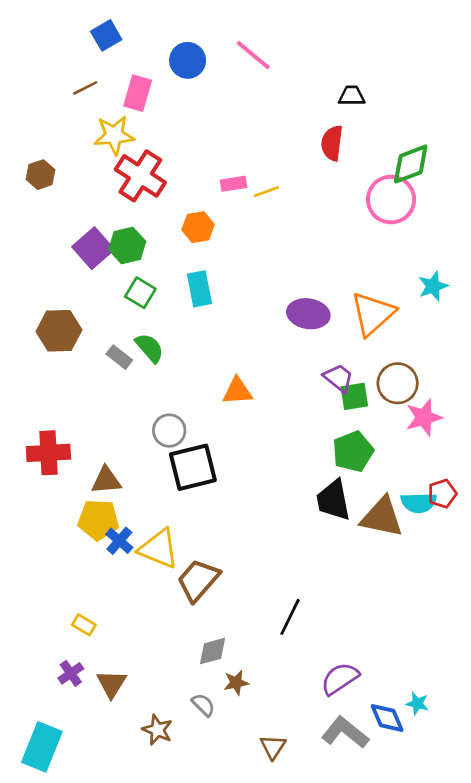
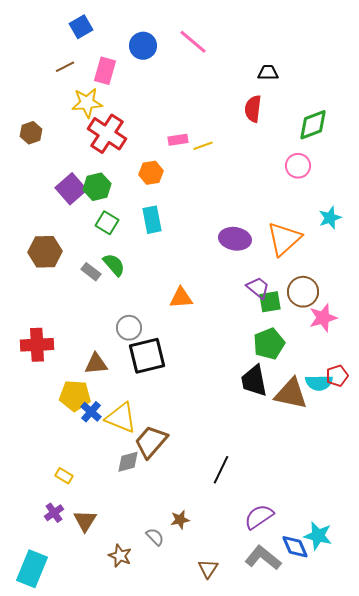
pink circle: (391, 200) -> (298, 166), moved, size x0.7
brown triangle: (106, 480) -> (96, 364), moved
gray diamond: (213, 651) -> (128, 462), moved
cyan star: (417, 704) -> (318, 536), size x1.6

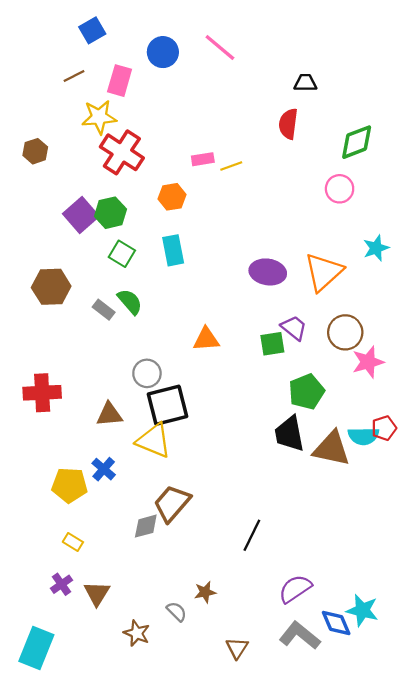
green square: (270, 302) -> (272, 344), moved
yellow pentagon: (75, 396) -> (69, 485), moved
yellow triangle: (121, 418) -> (154, 441), moved

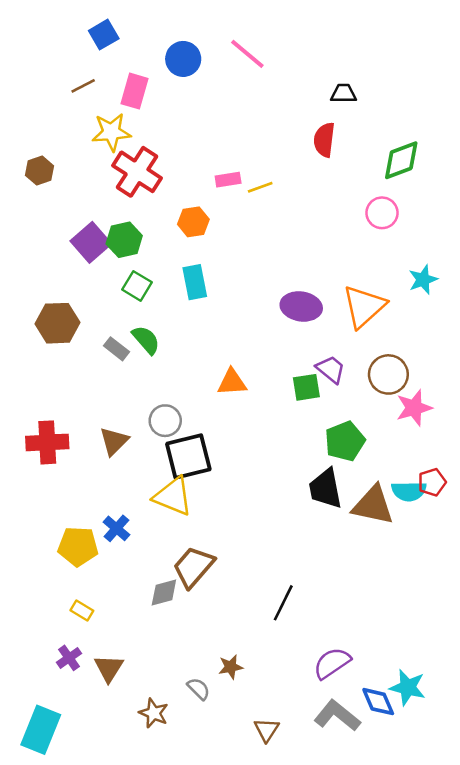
brown triangle: (109, 414) -> (114, 441), moved, turned -40

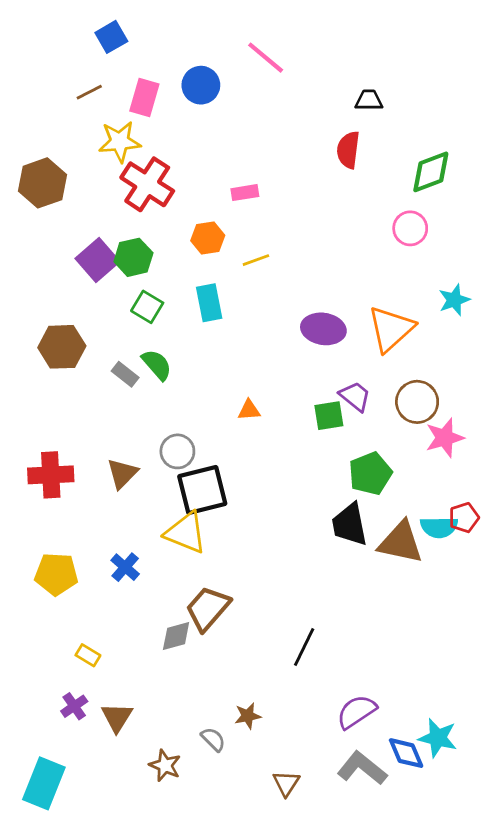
blue circle: (183, 59) -> (201, 85), moved
brown hexagon: (40, 171) -> (43, 183), size x1.6
yellow line: (260, 187) -> (256, 260), moved
orange triangle: (232, 382) -> (249, 410), size x0.7
yellow pentagon: (78, 546) -> (56, 574), moved

